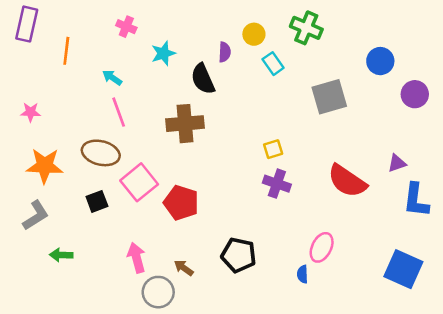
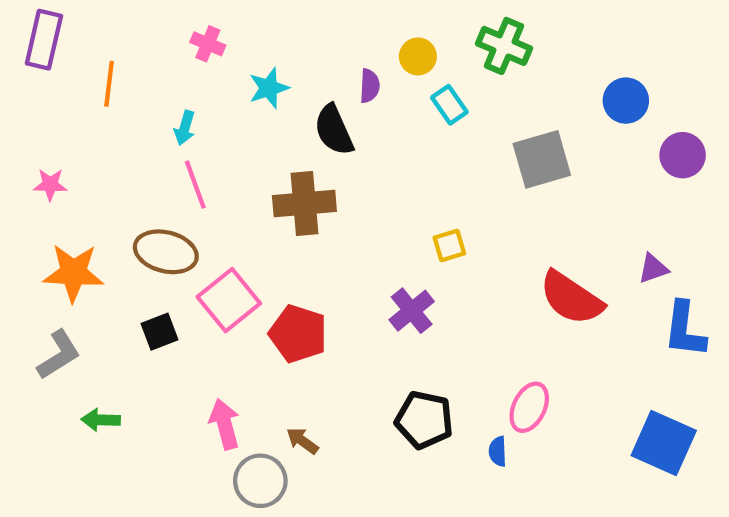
cyan arrow: (112, 78) -> (185, 128), turned -108
purple cross: (277, 184) -> (412, 311), moved, turned 32
black pentagon: (239, 255) -> (424, 420), moved

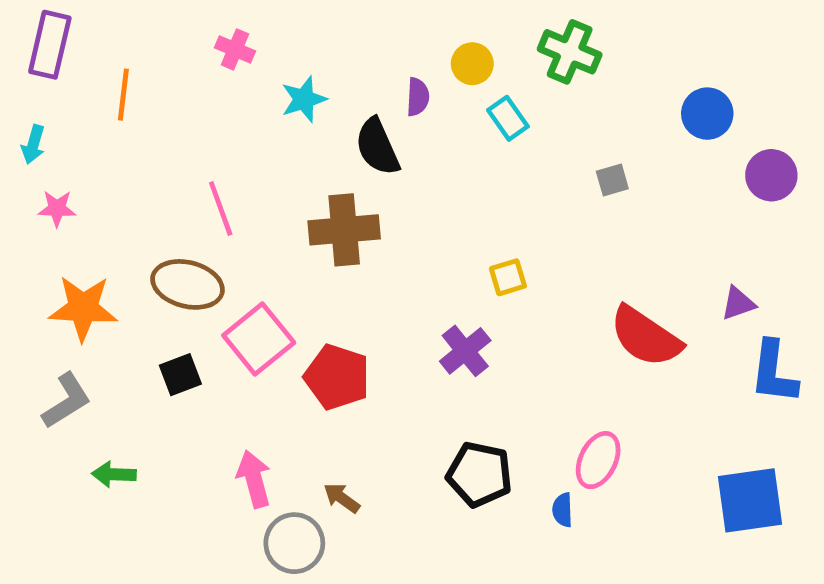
cyan arrow: (185, 128) -> (33, 144), moved
gray square: (542, 159) -> (612, 180), size x0.5
blue square: (664, 443) -> (750, 500), turned -32

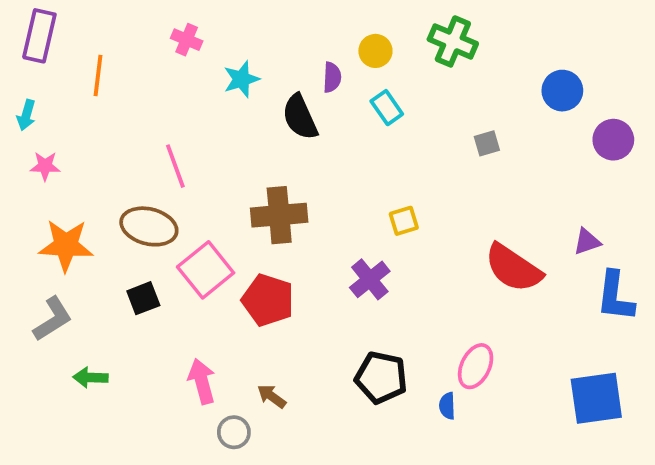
cyan rectangle: (508, 118) -> (387, 108), moved
brown cross: (344, 230) -> (279, 215), moved
gray circle: (294, 543) -> (234, 432), size x0.7

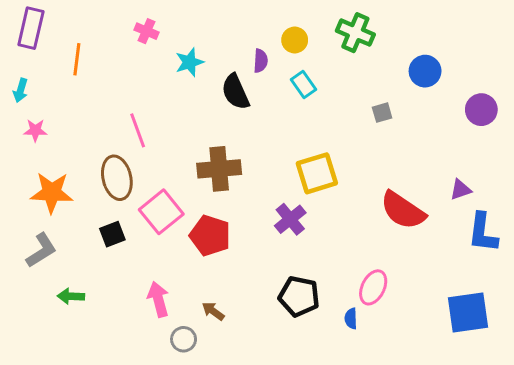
blue circle: (562, 91) -> (425, 71), moved
yellow square: (404, 221) -> (317, 173), size x1.8
brown ellipse: (149, 226) -> (117, 178), turned 63

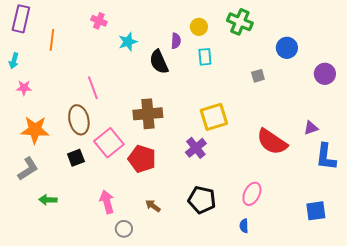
cyan rectangle: (304, 84) -> (205, 57), turned 30
brown arrow: (213, 311) -> (153, 206), moved
blue square: (468, 313) -> (316, 211), size x0.7
blue semicircle: (351, 319) -> (244, 226), moved

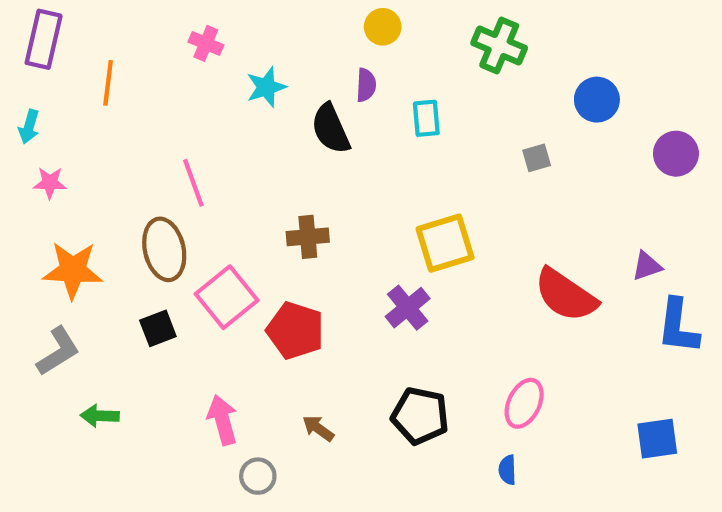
yellow circle: (199, 27) -> (383, 27), moved
brown cross: (148, 114) -> (308, 237), size x0.7

